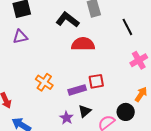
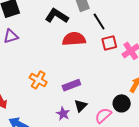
black line: (127, 27) -> (99, 22), moved
red square: (96, 81) -> (109, 43), moved

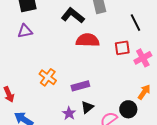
black line: (99, 22) -> (136, 23), moved

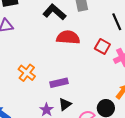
red square: (122, 48) -> (102, 47), turned 35

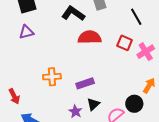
orange cross: (27, 73) -> (52, 77), turned -36

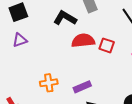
red square: (125, 43) -> (107, 45), moved

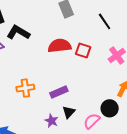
black L-shape: (65, 18) -> (18, 32), moved

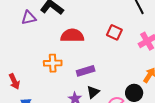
red semicircle: (60, 46) -> (72, 36), moved

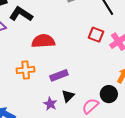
red square: (114, 32) -> (96, 35), moved

